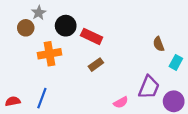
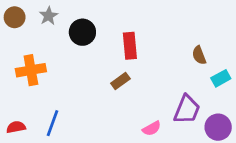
brown circle: (26, 28) -> (15, 17), moved
red rectangle: (92, 36) -> (130, 46), moved, turned 60
orange cross: (49, 54) -> (31, 70), moved
cyan rectangle: (176, 62) -> (221, 78), turned 32

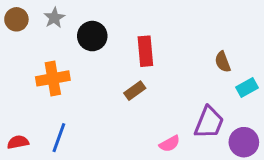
orange cross: (31, 70) -> (53, 78), moved

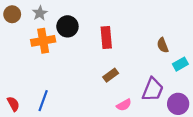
orange cross: (53, 78) -> (43, 41), moved
brown rectangle: (135, 91) -> (111, 75), moved
red semicircle: (18, 142) -> (13, 104), turned 72

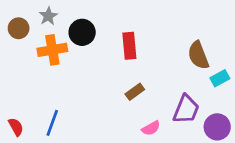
brown circle: (12, 14) -> (19, 28), moved
brown semicircle: (163, 45) -> (198, 55), size x1.5

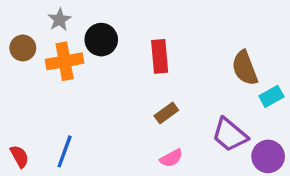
brown circle: (19, 28) -> (23, 48), moved
purple trapezoid: (186, 109) -> (230, 135), turned 108
pink semicircle: (151, 128) -> (171, 158), moved

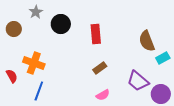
orange cross: (65, 61) -> (34, 63), moved, turned 30
red semicircle: (19, 156) -> (12, 76), moved

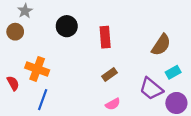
gray star: (36, 12) -> (25, 11), moved
brown semicircle: (147, 41) -> (161, 45), turned -125
cyan rectangle: (163, 58) -> (173, 72), moved

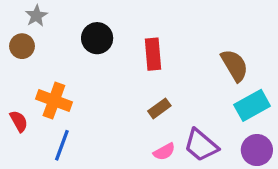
brown semicircle: (161, 45) -> (235, 65), turned -65
cyan rectangle: (173, 72) -> (252, 105), size x1.5
purple trapezoid: (151, 89) -> (201, 145), moved

